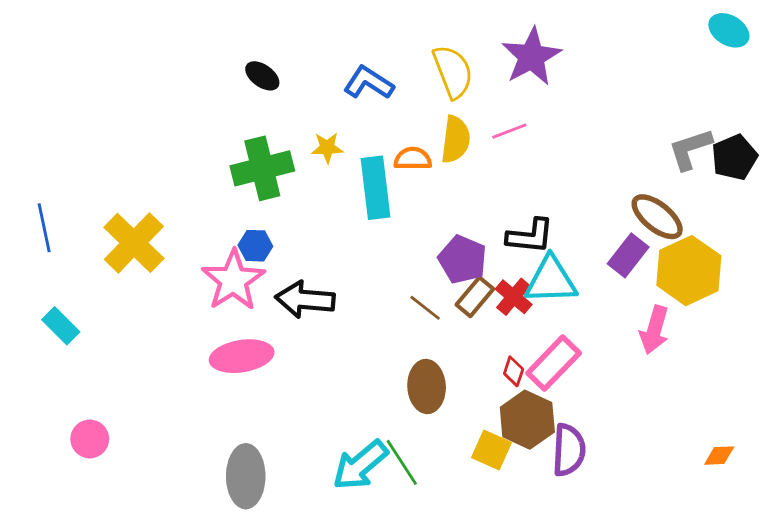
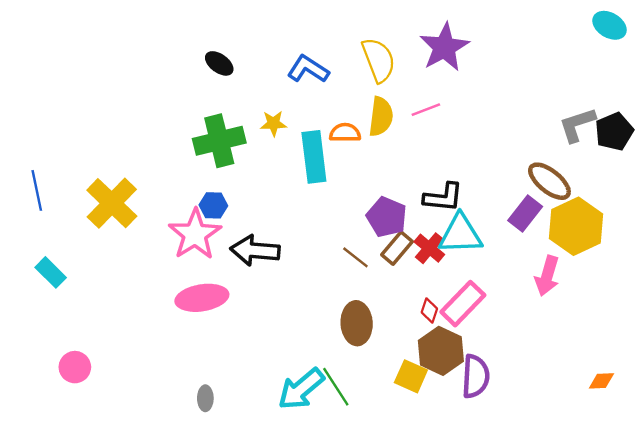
gray ellipse: (246, 476) -> (205, 398), size x0.5

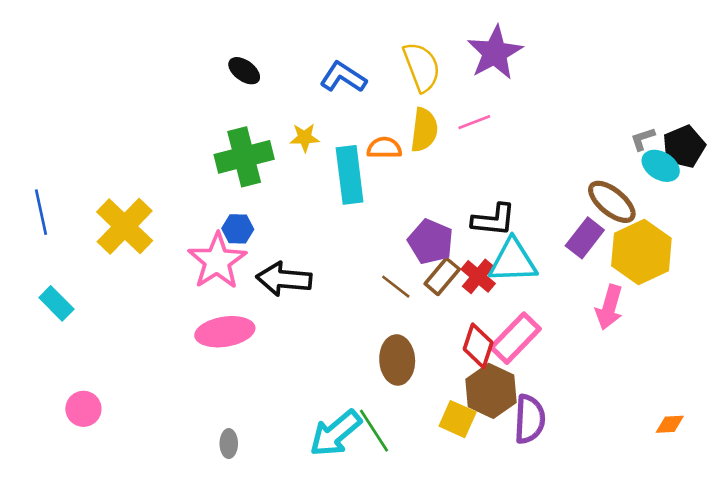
cyan ellipse: (609, 25) -> (661, 166), moved
gray L-shape: (577, 125) -> (643, 139), size x0.6
red diamond: (429, 311) -> (478, 346), size x1.6

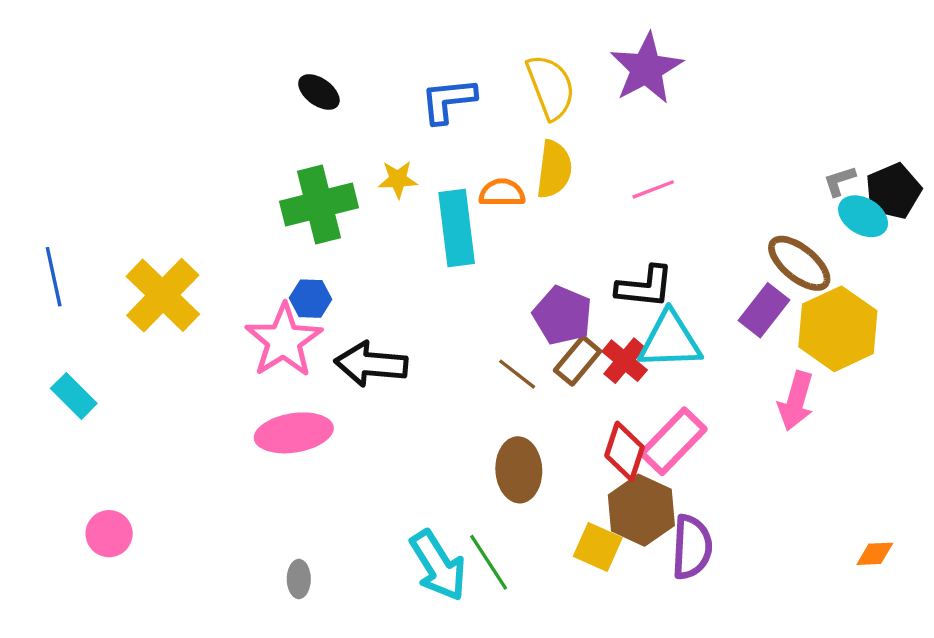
blue L-shape: (343, 77) -> (448, 100), turned -39
pink line: (474, 122) -> (653, 189), moved
cyan arrow: (335, 433) -> (438, 566), turned -82

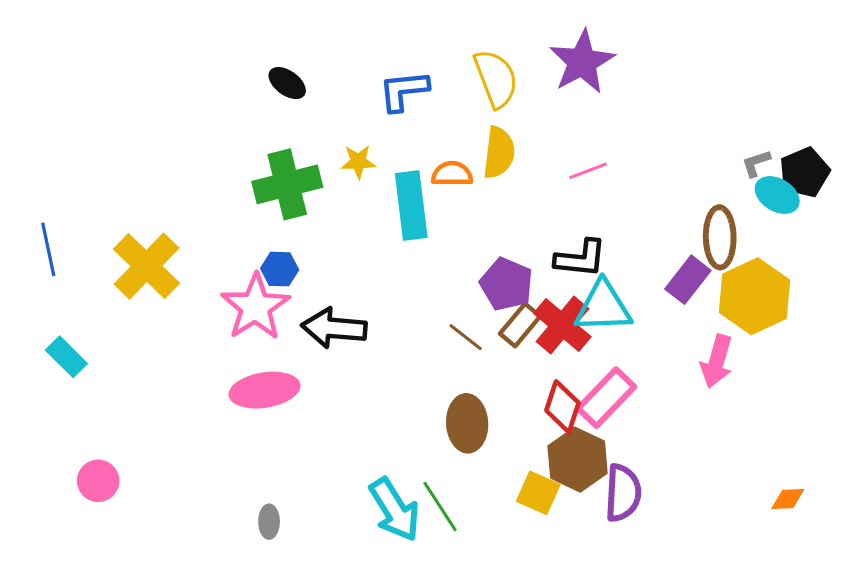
brown ellipse: (799, 263) -> (720, 237), turned 50
red cross: (625, 361) -> (562, 325), size x1.4

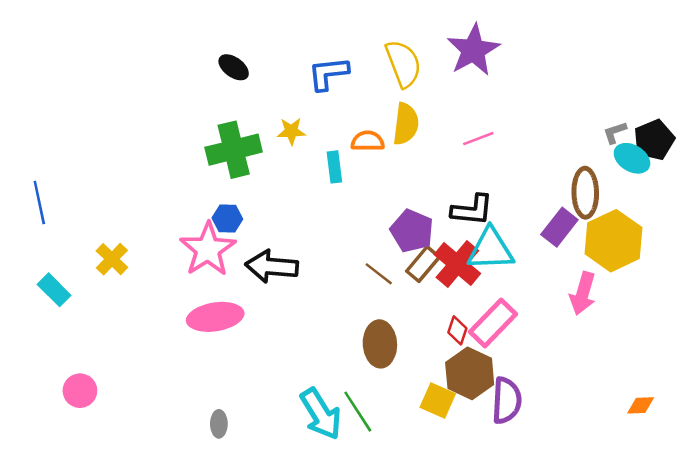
cyan rectangle: (411, 206) -> (334, 167), size x0.6
yellow cross: (147, 266) -> (112, 259), moved, size x0.6
red diamond: (562, 407) -> (457, 330), size x0.7

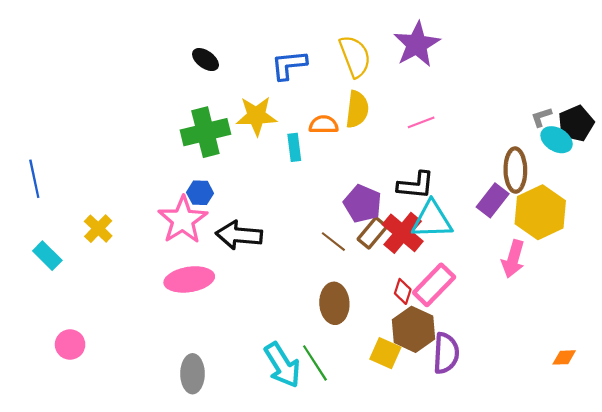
yellow star: (291, 131) -> (256, 116), size x1.6
gray ellipse: (219, 424) -> (192, 374), size x1.6

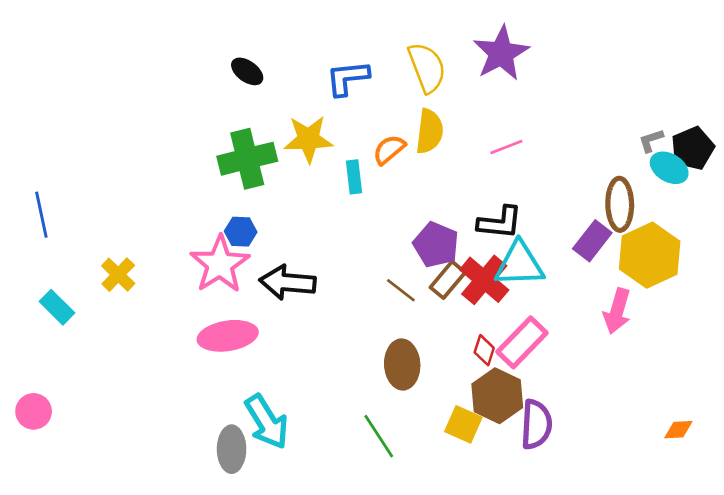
orange semicircle: (324, 125) -> (389, 150), turned -40
pink circle: (70, 344) -> (34, 411), moved
cyan arrow: (282, 365) -> (267, 422), moved

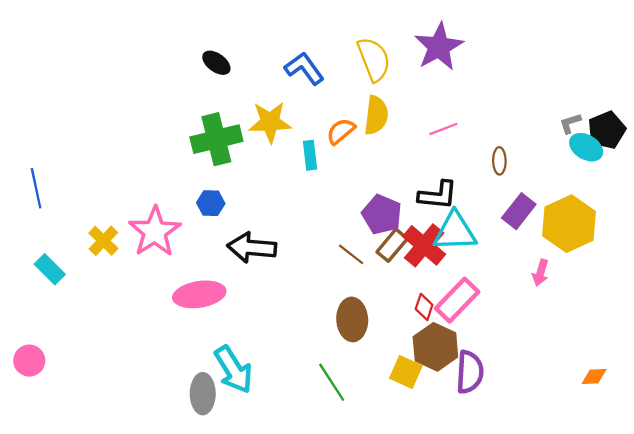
blue L-shape: (347, 78) -> (304, 68), turned 60
brown ellipse: (620, 204) -> (499, 161), moved, size x0.6
pink star: (220, 264) -> (155, 232), moved
pink arrow: (617, 311) -> (540, 273), size x0.7

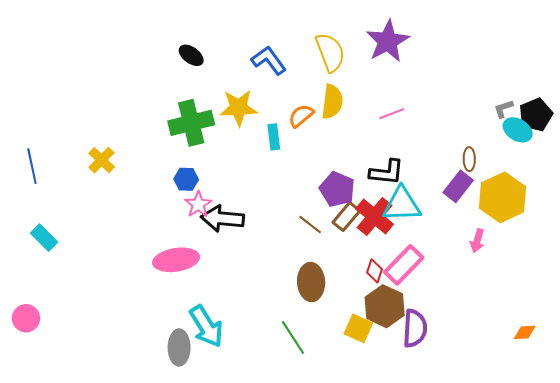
brown ellipse: (499, 161) -> (469, 159), moved
pink star: (155, 232) -> (198, 204), moved, size x0.6
yellow cross: (103, 241) -> (102, 160), moved

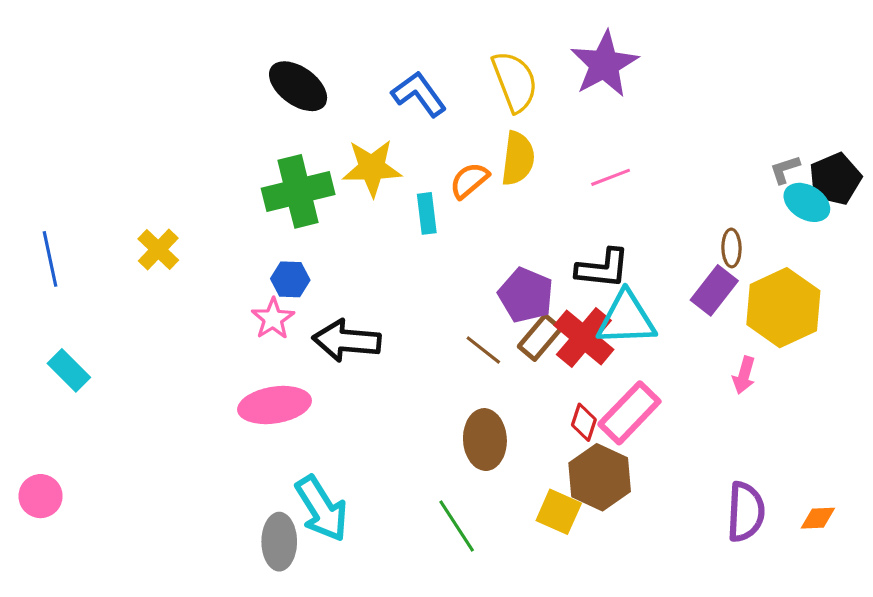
black ellipse: (191, 55) -> (298, 86), size x1.5
pink star: (198, 204) -> (273, 319), moved
purple semicircle: (415, 328) -> (746, 512), moved

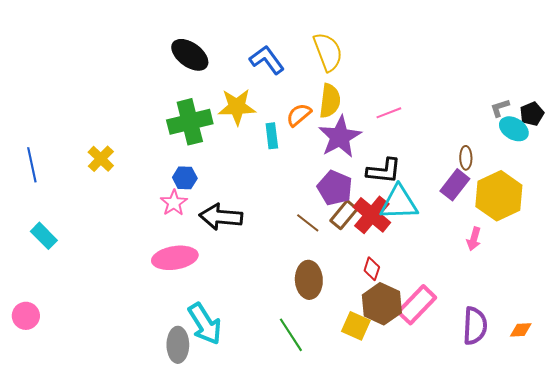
purple star: (604, 64) -> (340, 137), moved
black pentagon: (835, 179) -> (532, 114), size x0.7
pink rectangle: (629, 413) -> (417, 305), moved

